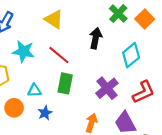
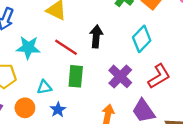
black arrow: (96, 38) -> (96, 36), moved

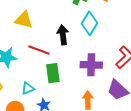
cyan diamond: (142, 39) -> (89, 23), moved
purple cross: (120, 76) -> (91, 65), turned -30

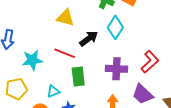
yellow triangle: (24, 20) -> (65, 18), moved
black arrow: (63, 35) -> (89, 39), turned 60

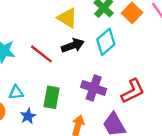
yellow triangle: (65, 18) -> (67, 18), moved
green rectangle: (78, 77) -> (52, 97), moved

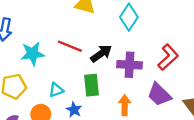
black arrow: (73, 45) -> (101, 54), moved

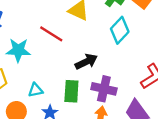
red line: (70, 46) -> (51, 34), moved
purple cross: (130, 65) -> (104, 89), moved

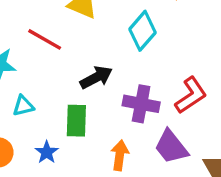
purple cross: (104, 89) -> (141, 104), moved
cyan triangle: (36, 90) -> (23, 106), moved

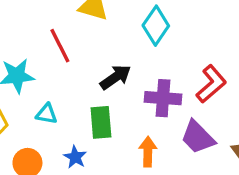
red line: (45, 39) -> (60, 46), turned 40
cyan triangle: (23, 106) -> (47, 114), turned 30

